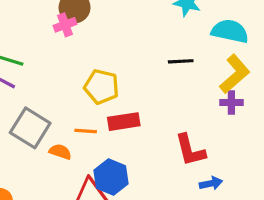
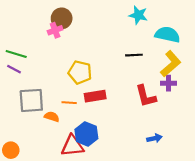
gray square: (30, 128) -> (31, 100), turned -36
red L-shape: (190, 150) -> (146, 96), moved

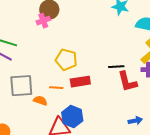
black line: (134, 55) -> (116, 67), moved

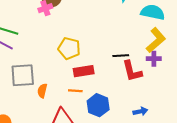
orange line: (56, 88) -> (75, 91), moved
orange semicircle: (40, 101) -> (42, 91), turned -96
blue hexagon: (72, 117) -> (98, 105), moved

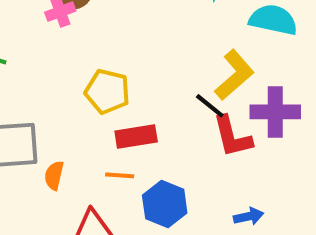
yellow L-shape: (156, 40) -> (234, 75), moved
black line: (121, 56) -> (210, 106), turned 42
purple cross: (154, 59) -> (275, 112), size x1.6

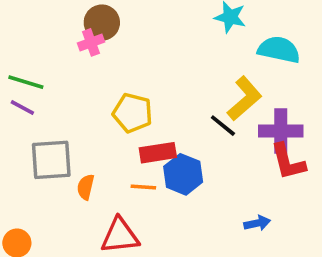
red L-shape: (232, 137) -> (288, 162), moved
blue hexagon: (165, 204) -> (183, 174), moved

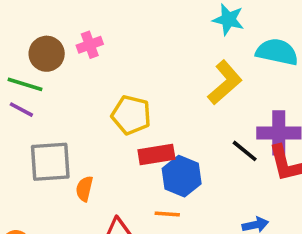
brown circle: (102, 23) -> (47, 54), moved
yellow L-shape: (245, 98) -> (225, 83), moved
black line: (223, 126) -> (245, 151), moved
orange line: (143, 187) -> (167, 214), moved

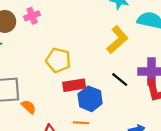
black line: (245, 151) -> (120, 79), moved
orange semicircle: (84, 189) -> (29, 107), turned 119

